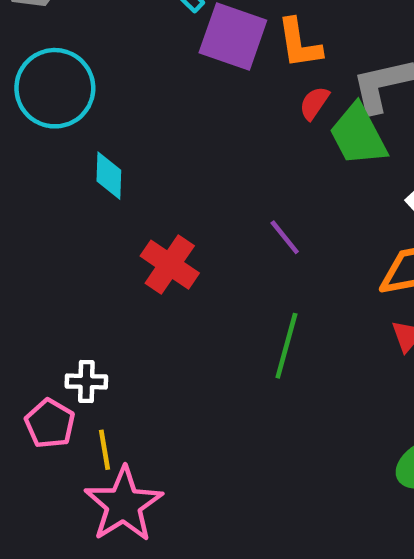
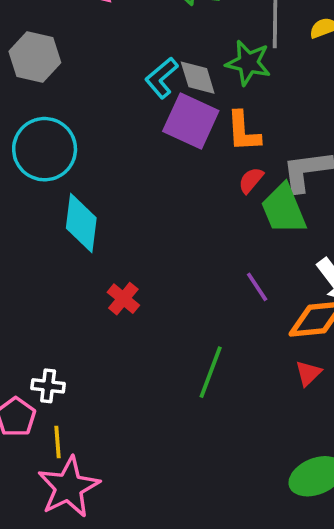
cyan diamond: (109, 176) -> (81, 223), size x1.5
purple line: (285, 237) -> (257, 287), moved
red cross: (170, 265) -> (123, 299), size x0.7

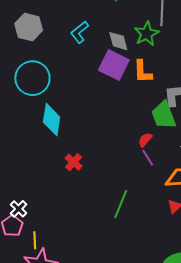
green star: (248, 63) -> (147, 34), turned 30
cyan L-shape: (162, 78) -> (80, 32), moved
red semicircle: (251, 180) -> (145, 140), moved
white cross: (48, 386) -> (19, 209), moved, turned 36

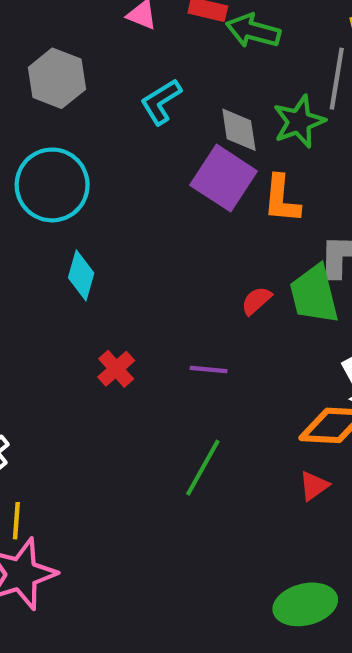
cyan diamond: (52, 120) -> (81, 275), size x0.7
red semicircle: (145, 140) -> (256, 301), moved
purple line: (148, 158) -> (209, 370), moved, turned -60

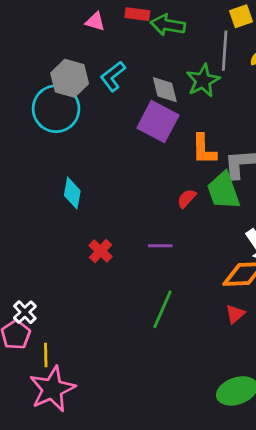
gray hexagon: (57, 78) -> (70, 78), moved
cyan circle: (52, 185) -> (56, 109), moved
orange L-shape: (282, 199) -> (204, 149), moved

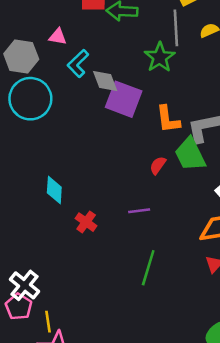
pink triangle: (95, 22) -> (58, 37), moved
gray hexagon: (70, 78) -> (21, 56), moved
gray diamond: (165, 90) -> (105, 81), moved
cyan diamond: (72, 193) -> (54, 190), moved
white cross: (25, 312) -> (25, 285), size x1.4

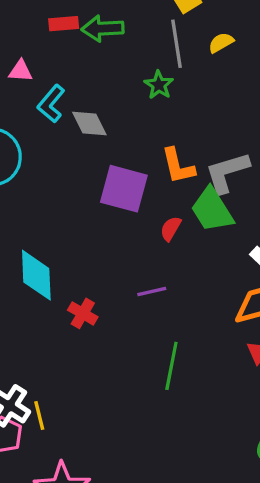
green star: (160, 57) -> (159, 85), size x0.7
purple square: (124, 99) -> (124, 189), moved
cyan diamond: (54, 190) -> (36, 275), size x1.4
yellow line: (48, 322) -> (39, 415), moved

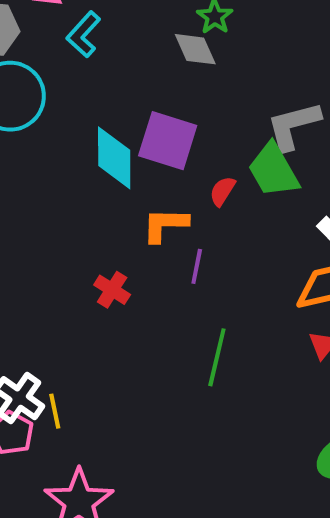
gray diamond: (89, 124) -> (195, 49), moved
orange L-shape: (178, 166) -> (165, 225), moved, turned 102
cyan diamond: (36, 275) -> (114, 158), moved
purple line: (152, 291) -> (197, 266), turned -68

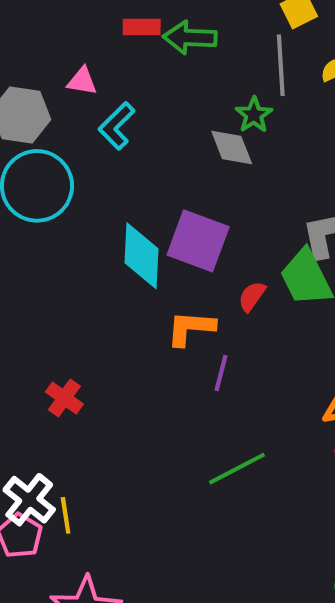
red cross: (112, 290) -> (64, 398), moved
green line: (217, 357) -> (237, 469), turned 46

